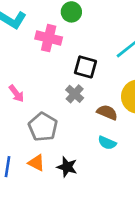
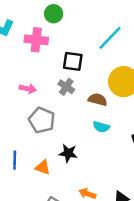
pink arrow: (16, 94) -> (28, 89), moved, turned -35
orange triangle: (36, 163) -> (43, 167), moved

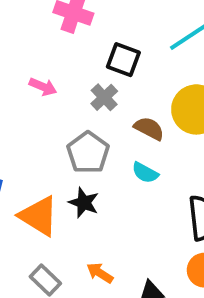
gray pentagon: (42, 120) -> (88, 153), moved
orange triangle: (43, 167) -> (39, 216), size x1.6

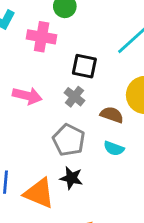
pink arrow: (43, 87) -> (27, 96), size x1.4

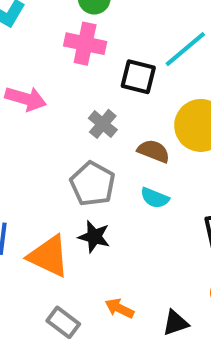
pink cross: (42, 37) -> (85, 44), moved
black square: (84, 66) -> (138, 77), moved
pink arrow: (27, 96) -> (26, 99), moved

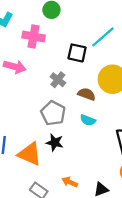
pink cross: (85, 44) -> (33, 37), moved

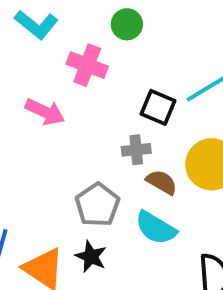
gray cross: (58, 80) -> (136, 150), moved, turned 35
cyan semicircle: (88, 120) -> (156, 228), size x1.5

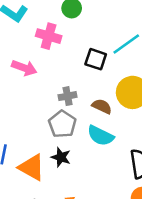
gray cross: (136, 150) -> (68, 96), moved

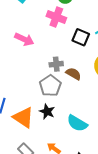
pink cross: (49, 36) -> (56, 17), moved
brown semicircle: (102, 106) -> (73, 74), moved
cyan semicircle: (101, 136) -> (77, 123), moved

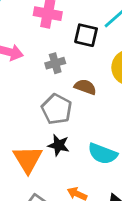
gray cross: (56, 64) -> (55, 63), moved
orange triangle: (23, 118) -> (28, 159), turned 35

